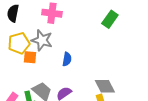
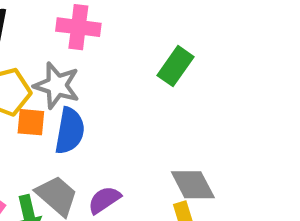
green rectangle: (110, 19) -> (176, 66), moved
blue semicircle: (67, 59) -> (70, 131), moved, size x1.5

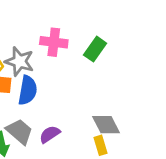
pink cross: (78, 27) -> (54, 42), moved

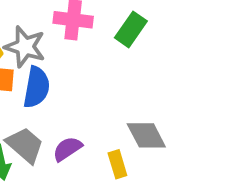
yellow rectangle: (101, 145) -> (117, 164), moved

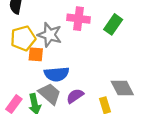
blue semicircle: (37, 87) -> (57, 74), moved, turned 75

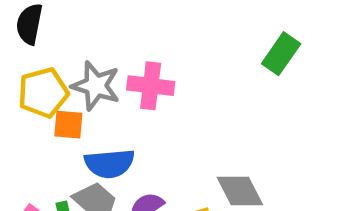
pink cross: (78, 19) -> (151, 86), moved
green rectangle: (113, 24) -> (281, 54), moved

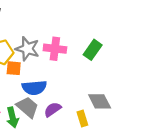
green rectangle: (281, 54) -> (93, 50), moved

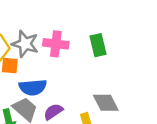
green rectangle: (93, 50) -> (98, 45), turned -48

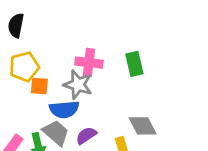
gray star: (25, 44) -> (78, 85), moved

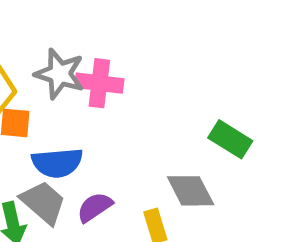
green rectangle: (134, 64) -> (230, 139), moved, turned -45
gray star: (78, 85) -> (60, 74), moved

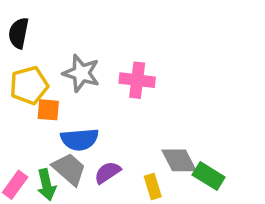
pink cross: (99, 83) -> (137, 80), moved
green rectangle: (230, 139) -> (209, 176), moved

